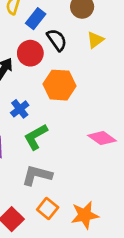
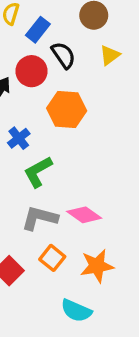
pink diamond: (102, 138) -> (84, 215), moved

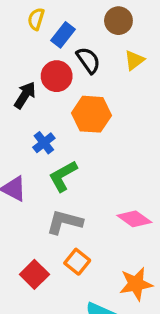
pink diamond: (84, 215) -> (134, 219), moved
orange star: (97, 266) -> (136, 284), moved

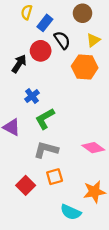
orange hexagon: (92, 114) -> (85, 67), moved
orange square: (77, 262) -> (55, 177), turned 35

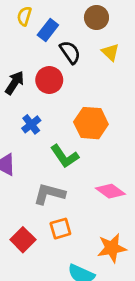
yellow triangle: (93, 40) -> (110, 52), turned -40
red circle: (41, 51) -> (49, 80), moved
orange hexagon: (85, 67) -> (91, 123), moved
green L-shape: (45, 119) -> (65, 156), moved, turned -95

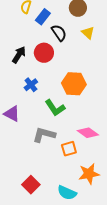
orange square: (60, 229) -> (69, 149), moved
red square: (23, 240) -> (31, 185), moved

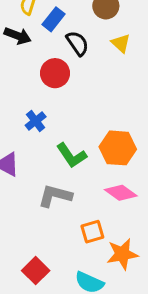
black arrow: (19, 55) -> (18, 36), moved, turned 78
orange hexagon: (74, 84) -> (118, 148), moved
orange square: (69, 149) -> (92, 232), moved

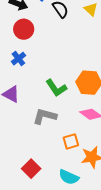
red circle: (55, 73) -> (24, 29), moved
blue cross: (36, 121) -> (18, 59), moved

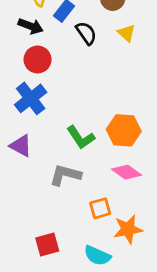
blue cross: (18, 59) -> (31, 98), size x1.6
red square: (31, 169) -> (47, 244), turned 30

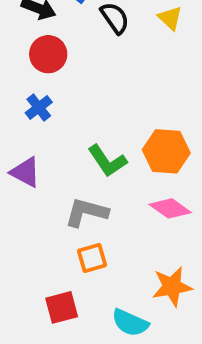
blue cross: (31, 98) -> (39, 107), size x0.6
orange square: (100, 208) -> (92, 258), moved

